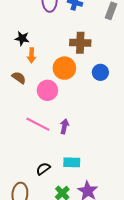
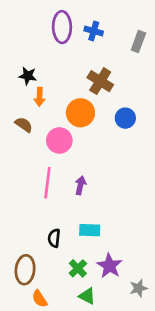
brown cross: (80, 43) -> (100, 81), turned 30
pink line: (38, 124) -> (47, 183), turned 70
black semicircle: (43, 169) -> (54, 238), turned -48

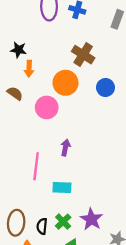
pink line: (47, 183) -> (36, 166), moved
cyan rectangle: (90, 230) -> (62, 187), moved
black semicircle: (54, 238) -> (42, 226), moved

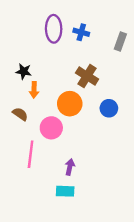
pink line: (36, 166) -> (31, 154), moved
cyan rectangle: (62, 187) -> (65, 191), moved

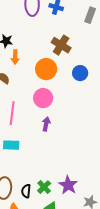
pink circle: (51, 128) -> (43, 98), moved
cyan rectangle: (65, 191) -> (11, 145), moved

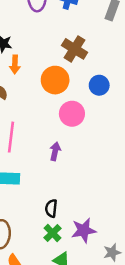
pink circle: (43, 98) -> (72, 114), moved
purple star: (68, 185) -> (84, 230), turned 30
black semicircle: (26, 191) -> (51, 208), moved

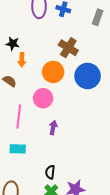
blue circle: (99, 85) -> (88, 76), size x1.6
pink circle: (72, 114) -> (43, 98), moved

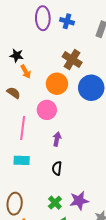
orange arrow: (22, 60) -> (26, 72), turned -32
black semicircle: (50, 172) -> (57, 168), moved

